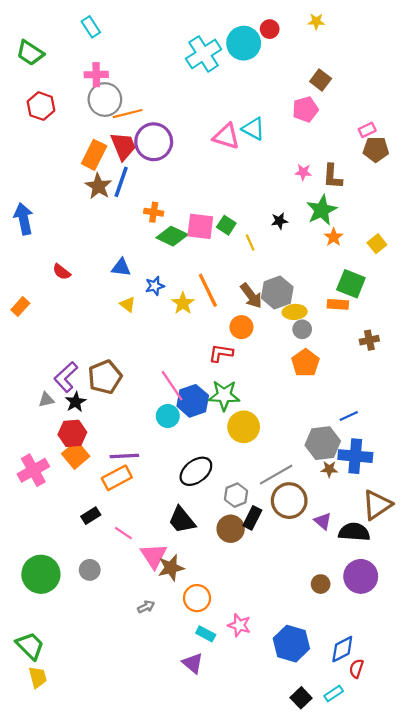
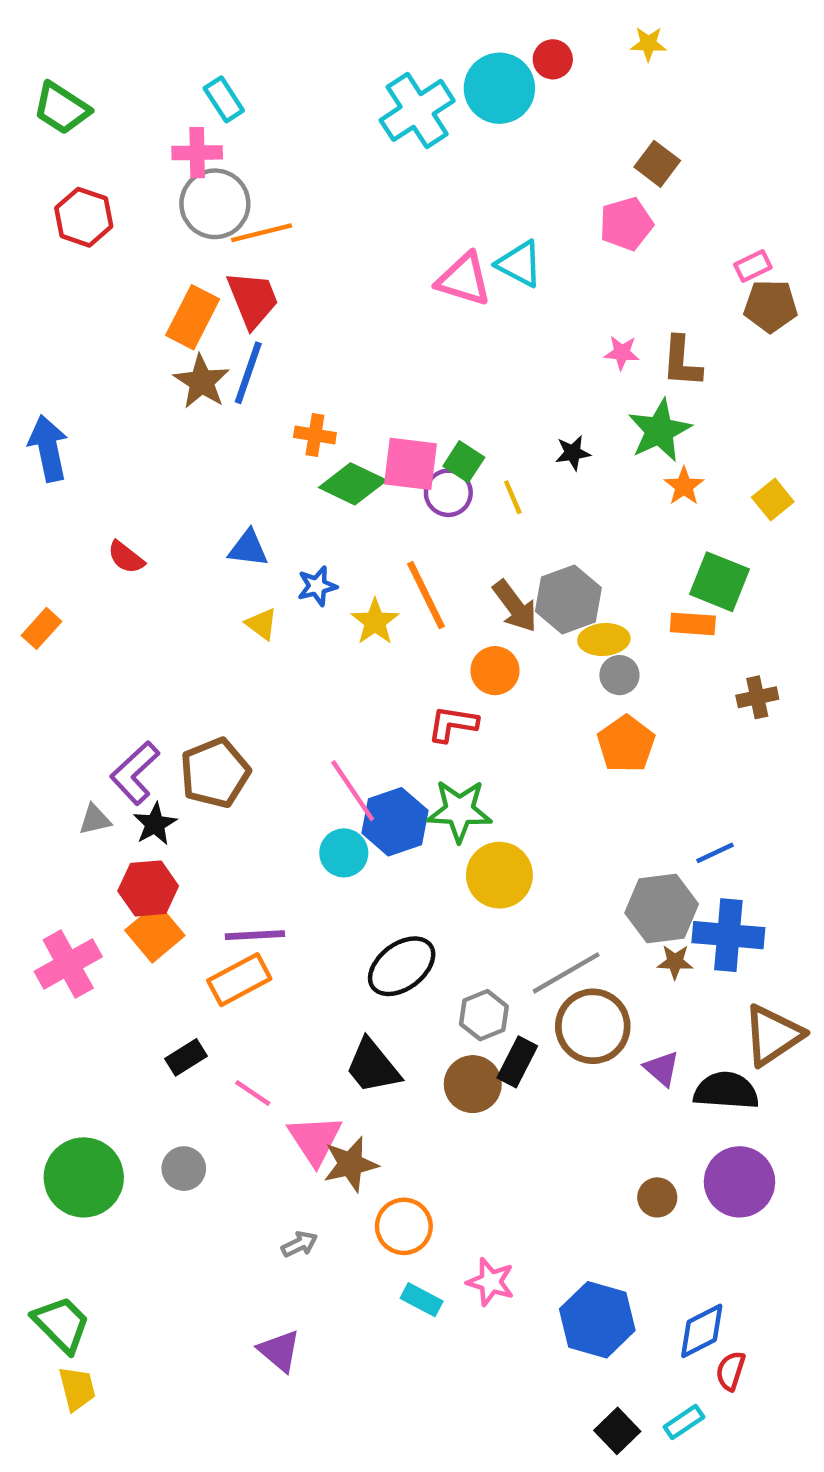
cyan rectangle: (91, 27) -> (224, 99), moved
purple circle: (154, 142) -> (448, 493), moved, size x0.6
purple triangle: (193, 663) -> (279, 1351), moved

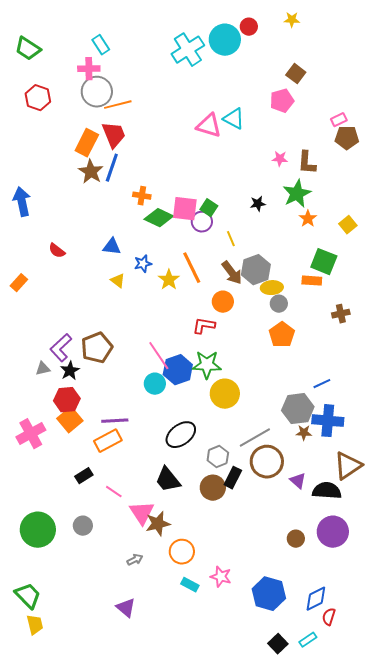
yellow line: (513, 497) -> (231, 239), moved

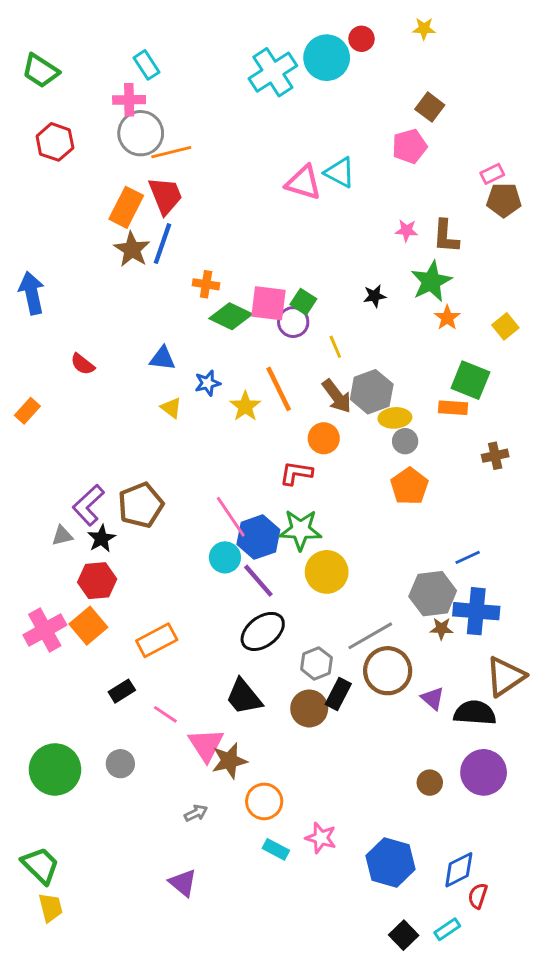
orange square: (70, 420) -> (88, 626), moved
purple line: (115, 421) -> (258, 581), moved, turned 52

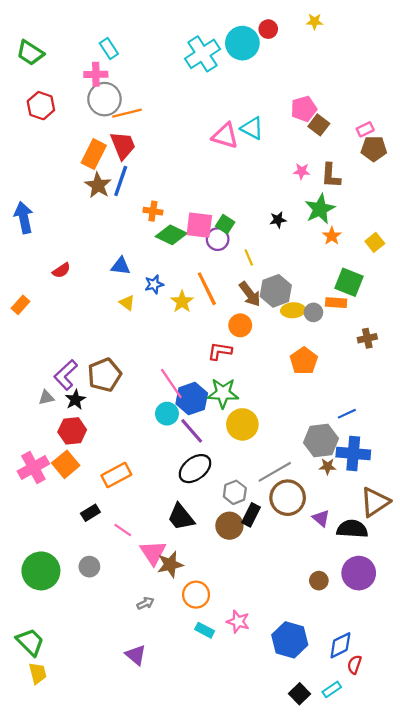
brown square: (430, 107) -> (319, 125), moved
red semicircle: (83, 364) -> (61, 270), turned -72
gray circle: (405, 441) -> (313, 312), moved

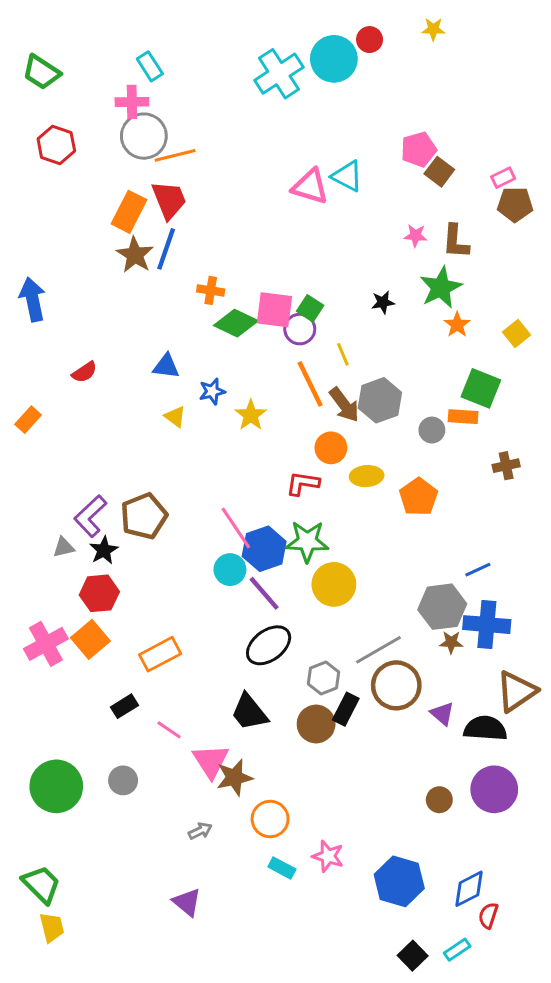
orange line: (207, 289) -> (310, 384), moved
yellow ellipse: (293, 310) -> (367, 476), moved

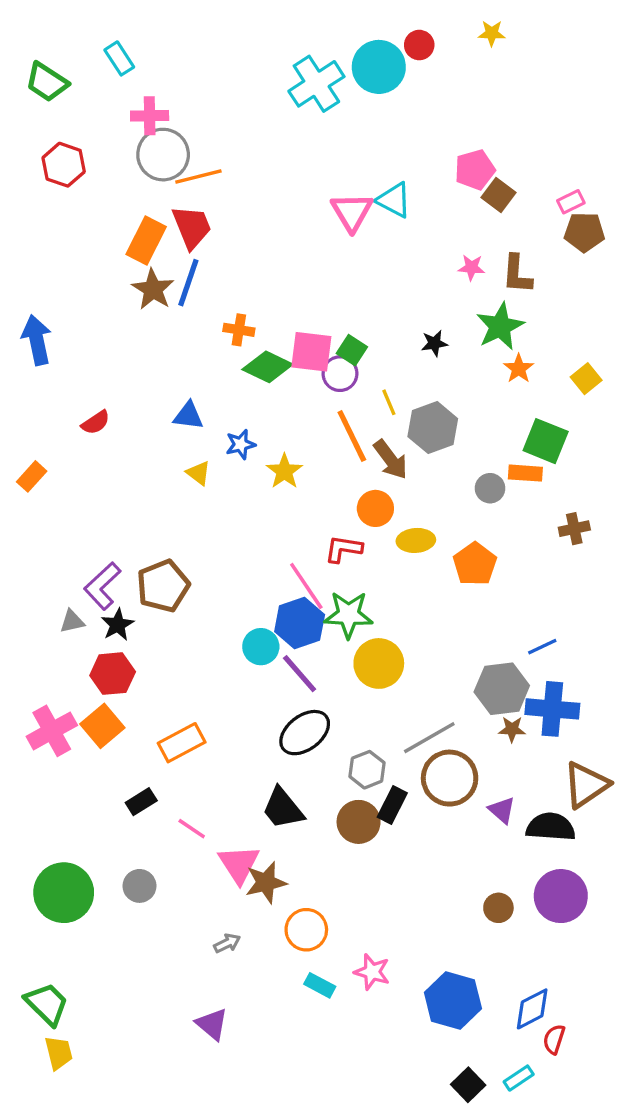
cyan rectangle: (150, 66) -> (119, 58), moved
pink triangle: (310, 187) -> (352, 212), turned 42
gray hexagon: (380, 400) -> (433, 428), moved
pink line: (236, 528) -> (306, 586), moved

